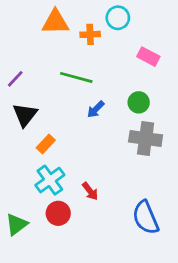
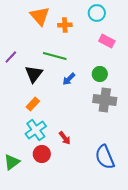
cyan circle: (118, 18) -> (97, 13), moved
orange triangle: (55, 22) -> (40, 16), turned 50
black triangle: (25, 115) -> (34, 74), moved

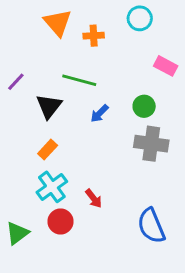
pink rectangle: (107, 41) -> (166, 66), moved

